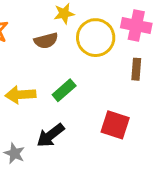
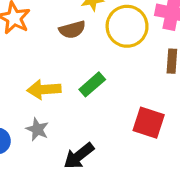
black arrow: (51, 135) -> (79, 156), moved
gray star: (14, 153) -> (37, 129), moved

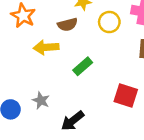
yellow circle: (127, 26) -> (109, 22), size x0.7
yellow arrow: (44, 89) -> (46, 47), moved

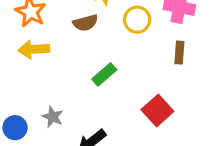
yellow arrow: (46, 47) -> (34, 49), moved
red square: (126, 95) -> (157, 110), turned 30

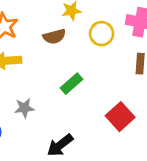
gray star: (53, 117) -> (24, 108), moved, turned -30

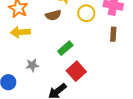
red square: (120, 117) -> (76, 71), moved

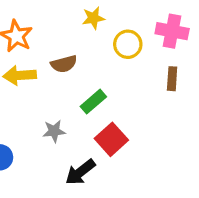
brown semicircle: (53, 15) -> (64, 64), moved
gray star: (32, 65) -> (54, 131), moved

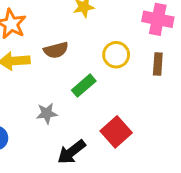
yellow circle: (128, 44) -> (116, 55), moved
red square: (111, 139) -> (116, 132), moved

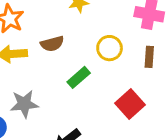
gray star: (47, 113) -> (24, 104), moved, size x1.4
red square: (116, 132) -> (130, 104), moved

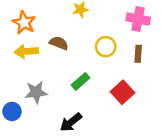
brown semicircle: (52, 44) -> (59, 43), turned -144
green rectangle: (79, 77) -> (80, 81), moved

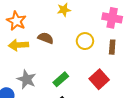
green rectangle: (80, 81) -> (61, 79), moved
gray star: (36, 92) -> (27, 79), turned 30

